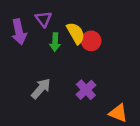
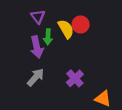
purple arrow: (19, 32) -> (37, 47), moved
red circle: (91, 41) -> (81, 24), moved

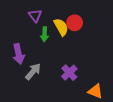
purple arrow: (37, 47) -> (19, 54), moved

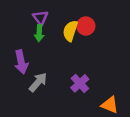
yellow semicircle: (61, 27) -> (70, 31), turned -132
green arrow: (44, 34) -> (39, 33), moved

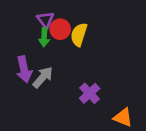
red circle: (86, 26) -> (60, 29), moved
gray arrow: (38, 82) -> (43, 77), moved

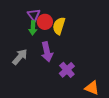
purple arrow: (24, 69) -> (47, 52), moved
gray arrow: (43, 77) -> (20, 57), moved

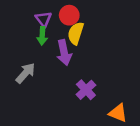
red circle: (45, 22) -> (69, 15), moved
purple arrow: (47, 52) -> (64, 52), moved

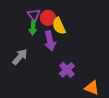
red circle: (69, 15) -> (48, 18), moved
yellow semicircle: (76, 33) -> (59, 26), turned -42

